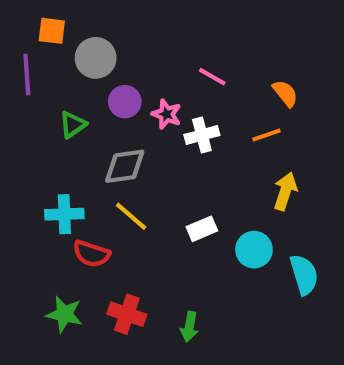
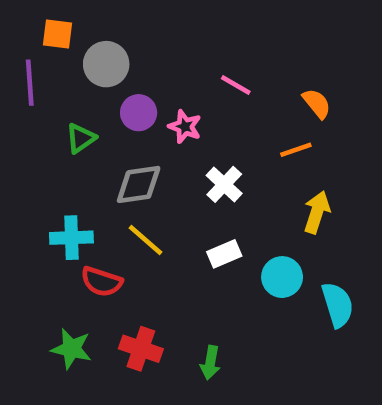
white cross: (202, 135) -> (224, 184), moved, turned -32

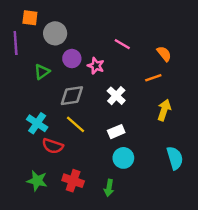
cyan cross: (71, 238) -> (37, 123), turned 36
cyan circle: (282, 277) -> (123, 158), moved

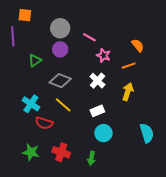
gray circle: (55, 33) -> (60, 28), moved
pink line: (122, 44) -> (89, 37), moved
pink star: (96, 66) -> (104, 55), moved
gray diamond: (72, 96) -> (60, 81), turned 30
yellow arrow: (164, 110) -> (128, 92), moved

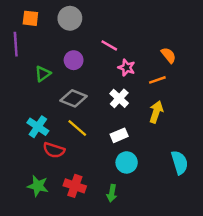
gray circle: (60, 28) -> (70, 18), moved

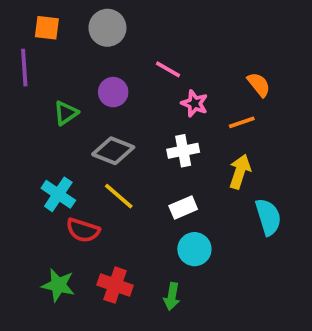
white cross: (119, 98) -> (183, 151), turned 36
cyan semicircle: (180, 162) -> (268, 217), moved

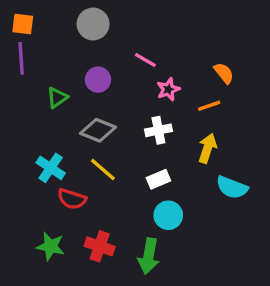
orange square: (47, 28) -> (23, 24), moved
pink star: (194, 103) -> (168, 89), turned 30
cyan semicircle: (268, 217) -> (232, 187), turned 128
green arrow: (172, 296) -> (149, 256), size x1.5

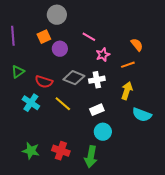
orange square: (23, 24) -> (44, 37), moved, turned -32
green triangle: (57, 98) -> (18, 72), moved
gray diamond: (98, 130) -> (74, 78), moved
red semicircle: (72, 199) -> (44, 82), moved

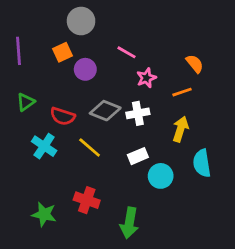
cyan semicircle: (142, 115) -> (202, 163), turned 60
cyan circle: (103, 132) -> (161, 176), moved
red cross: (61, 151) -> (87, 200), moved

